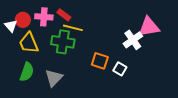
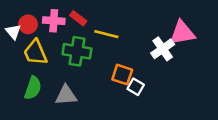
yellow line: (73, 28) -> (106, 34), moved
white square: (120, 69) -> (136, 87), moved
gray triangle: (54, 78) -> (66, 95), turned 42

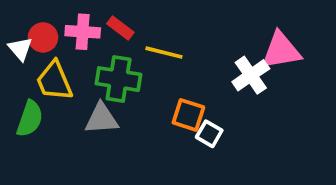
green semicircle: (33, 88) -> (30, 119), moved
gray triangle: (66, 95) -> (102, 119), moved

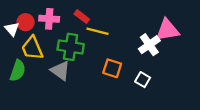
red rectangle: (120, 28) -> (82, 17), moved
gray triangle: (102, 119) -> (60, 71), turned 40
white square: (209, 134) -> (143, 80), moved

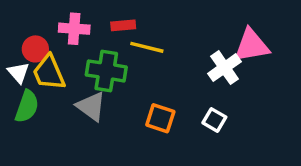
red rectangle: (82, 17) -> (123, 25), turned -42
red circle: (26, 22) -> (35, 49), moved
white triangle: (12, 29) -> (18, 73), moved
orange square: (112, 68) -> (160, 118), moved

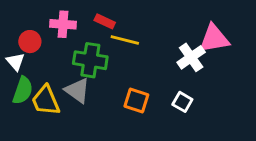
red rectangle: (123, 25) -> (105, 21), turned 30
yellow trapezoid: (49, 73) -> (46, 101), moved

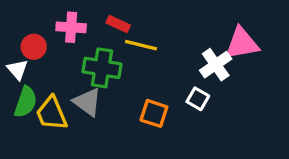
white square: (182, 102) -> (198, 99), moved

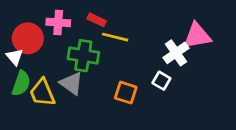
red circle: (34, 47) -> (28, 38), size x1.5

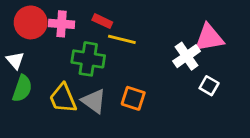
red circle: (28, 38) -> (31, 22), moved
white square: (161, 81) -> (209, 86), moved
gray triangle: (71, 83) -> (94, 101), moved
yellow trapezoid: (42, 93) -> (63, 98), moved

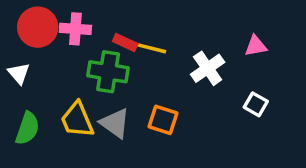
red rectangle: (102, 21) -> (125, 43), moved
pink triangle: (209, 38) -> (256, 46), size x0.6
white cross: (187, 56) -> (208, 68), moved
green semicircle: (22, 88) -> (27, 128), moved

